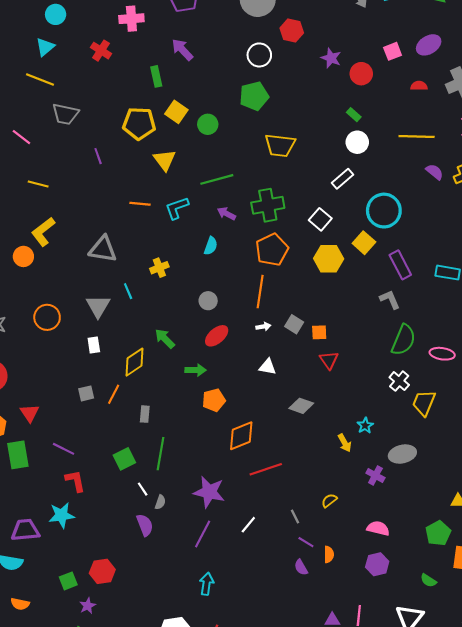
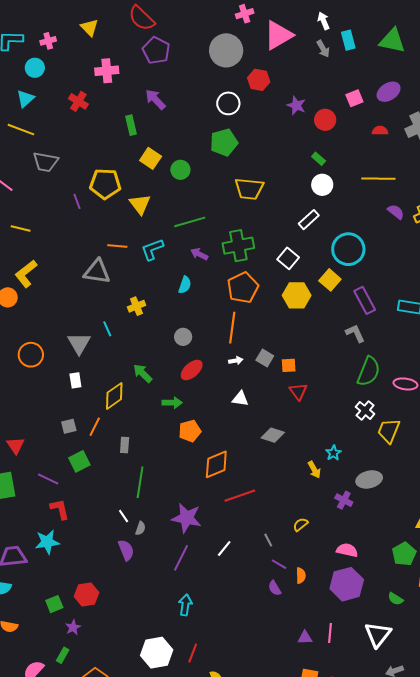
yellow pentagon: (139, 123) -> (105, 184), moved
gray triangle: (103, 249) -> (97, 272), moved
green square: (124, 459) -> (79, 461), moved
purple hexagon: (377, 564) -> (347, 584), size x1.5

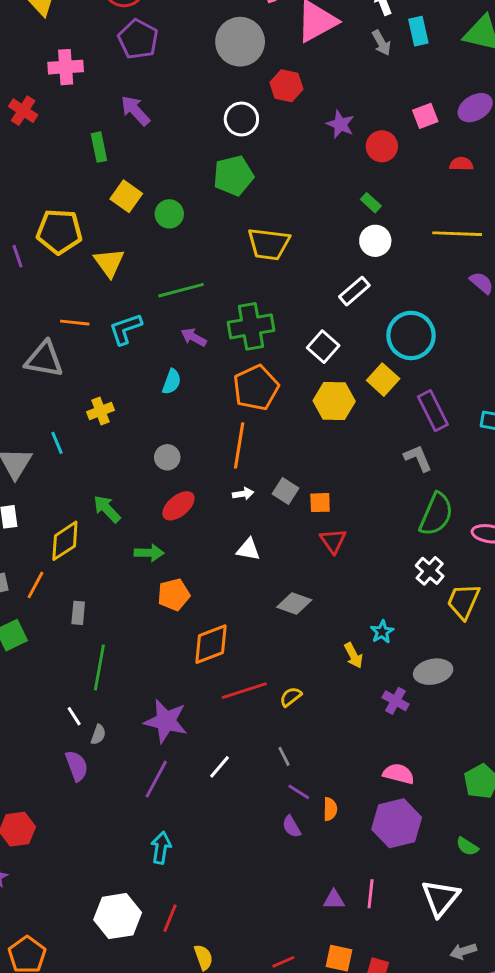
yellow semicircle: (300, 525) -> (291, 697), moved

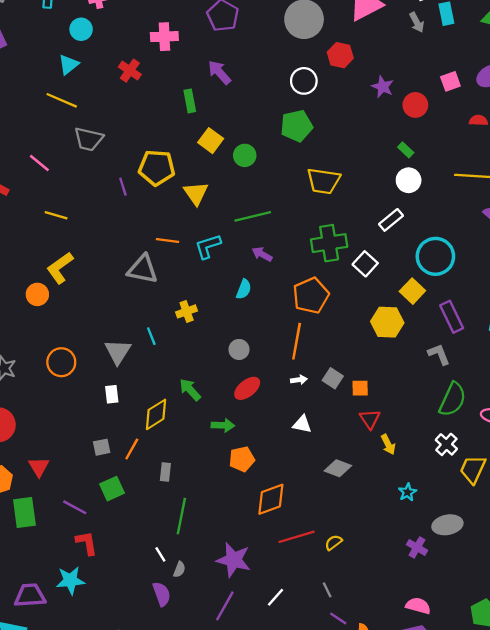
green cross: (251, 326) -> (329, 243), moved
yellow hexagon: (334, 401) -> (387, 322), moved
yellow arrow: (354, 655) -> (388, 444), moved

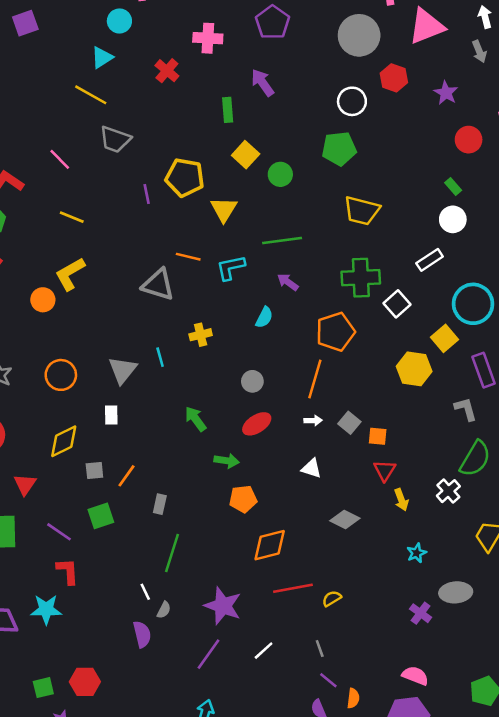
purple star: (383, 87) -> (446, 93), moved
yellow diamond: (156, 414) -> (64, 441), moved
white cross: (446, 444) -> (448, 491), moved

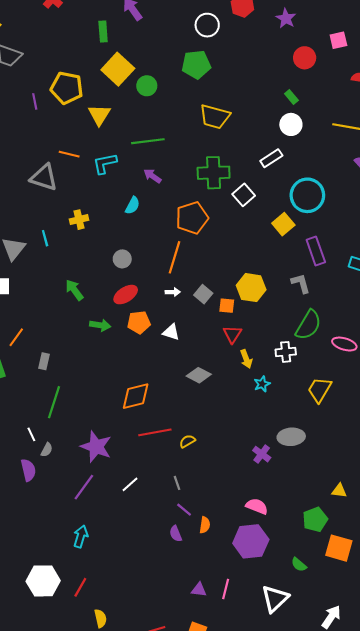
yellow square: (246, 155) -> (118, 69), size x1.4
yellow hexagon: (414, 369) -> (251, 288), moved
white cross: (448, 491) -> (286, 352), turned 36
orange pentagon: (243, 499) -> (139, 322), moved
cyan star: (417, 553) -> (262, 384), moved

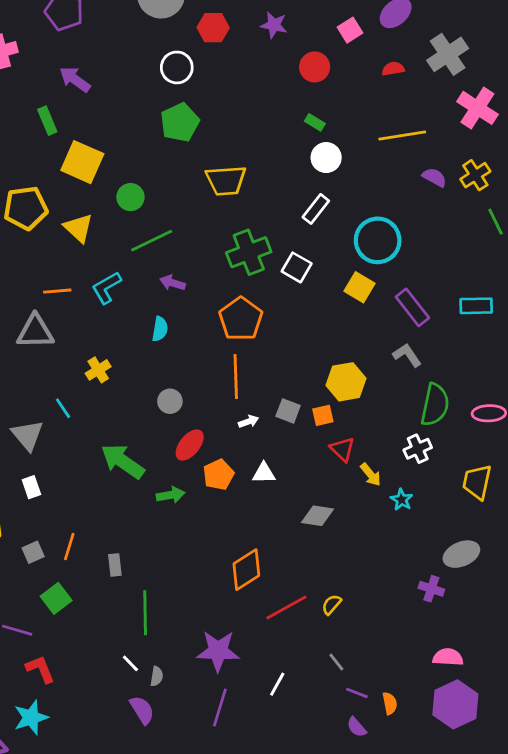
green circle: (147, 86) -> (130, 197), moved
green arrow: (74, 290) -> (123, 461), size x1.5

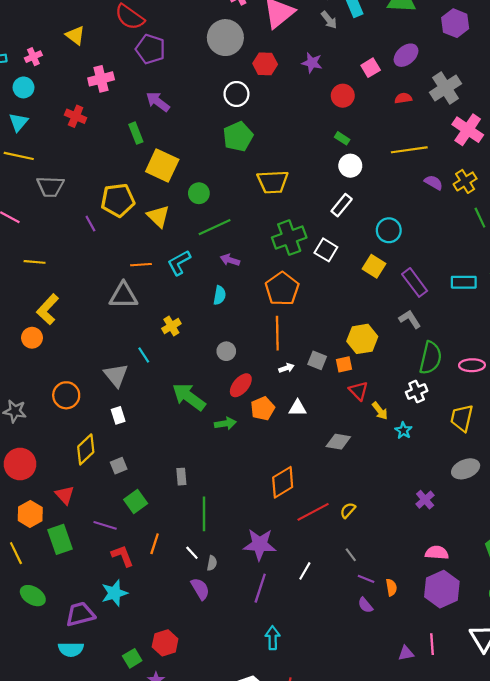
cyan circle: (378, 240) -> (389, 230), size x0.7
orange line: (69, 547) -> (155, 544), moved
gray ellipse: (461, 554) -> (466, 469), moved
purple cross: (431, 589) -> (425, 500), turned 30

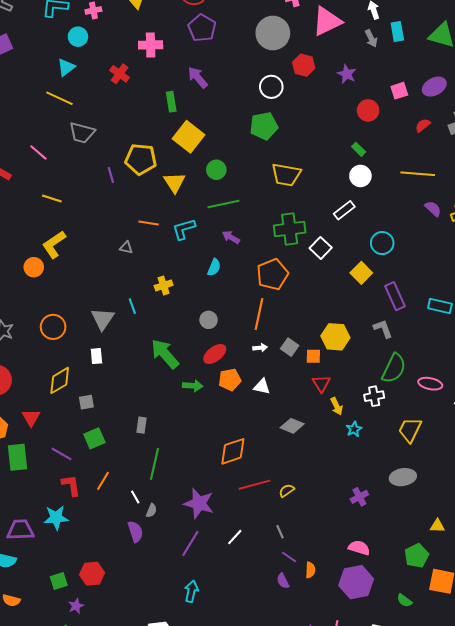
red semicircle: (403, 98) -> (423, 125), turned -42
gray triangle: (123, 296) -> (126, 248), size x0.5

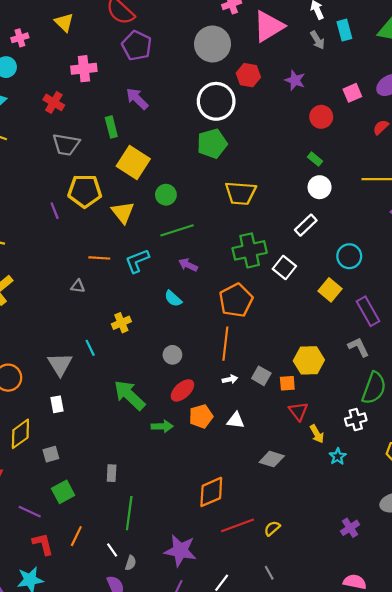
white circle: (271, 87) -> (216, 101), size x1.5
gray trapezoid: (82, 133) -> (66, 145), moved
cyan semicircle: (214, 267) -> (173, 299), turned 114

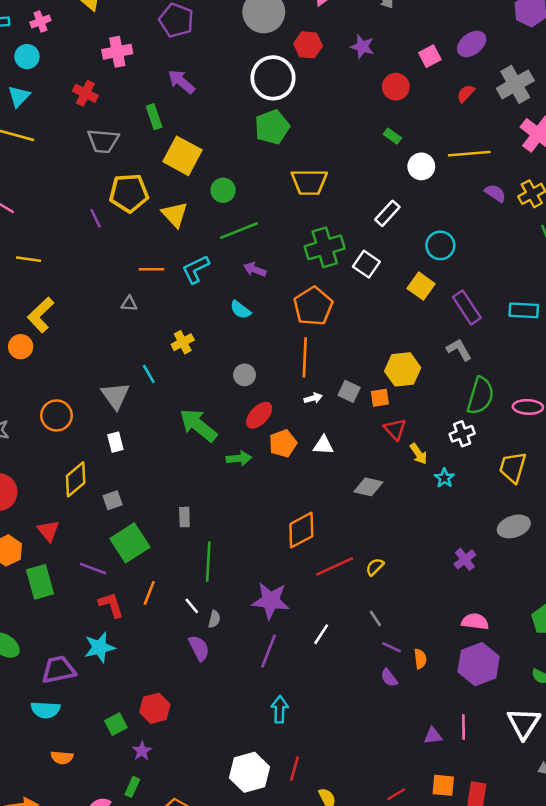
white circle: (320, 187) -> (421, 166), moved
green square: (63, 492) -> (130, 543), size x1.4

